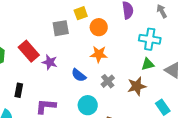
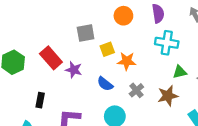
yellow square: (81, 13) -> (107, 49), moved
orange circle: (99, 27) -> (123, 16), moved
cyan cross: (150, 39) -> (167, 43), moved

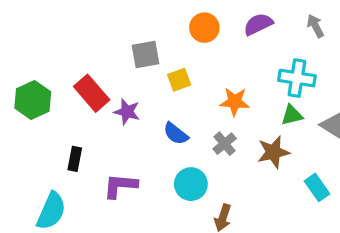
purple semicircle: (158, 14) -> (258, 24), turned -108
cyan cross: (167, 43) -> (297, 78), moved
orange star: (127, 61) -> (235, 102), moved

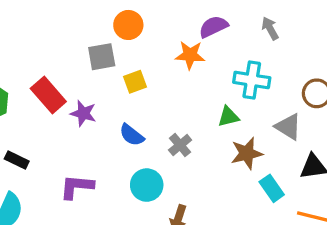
orange circle: (204, 28) -> (128, 25), moved
orange star: (235, 102) -> (190, 55), moved
green triangle: (292, 115) -> (228, 117), moved
brown star: (273, 152) -> (247, 153), moved
black rectangle: (75, 159) -> (17, 160), moved, turned -75

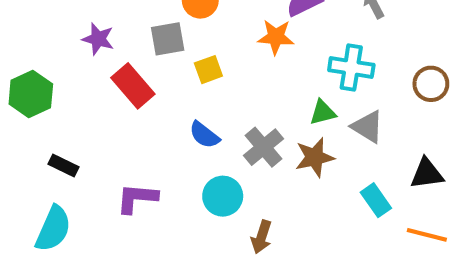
red rectangle: (48, 95) -> (133, 86), moved
purple star: (83, 113) -> (98, 39), moved
gray triangle: (288, 127) -> (368, 127), moved
gray cross: (180, 145) -> (264, 147), size x1.4
brown star: (247, 153) -> (315, 157), moved

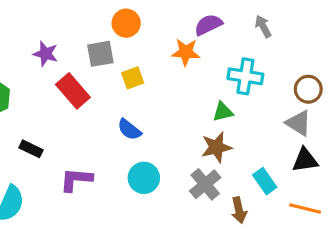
gray triangle: (368, 127) -> (299, 123), moved
gray cross: (264, 147) -> (205, 184), moved
black rectangle: (63, 165) -> (31, 149), moved
brown arrow: (261, 237) -> (239, 210), moved, turned -30

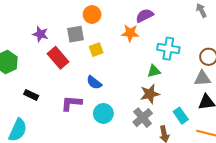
gray arrow: (263, 26) -> (201, 10), moved
gray triangle: (299, 123) -> (202, 78), turned -36
purple L-shape: (76, 179) -> (71, 103), moved

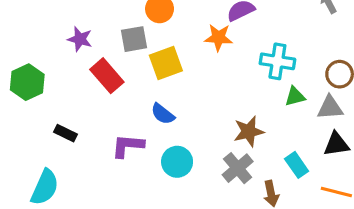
yellow square: (96, 50) -> (166, 63), size x1.5
green triangle: (154, 71) -> (295, 96), moved

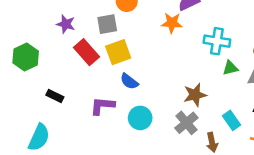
yellow square: (166, 63) -> (118, 52), moved

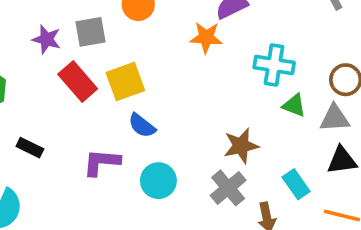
gray square: (107, 24) -> (91, 32), moved
green triangle: (230, 68) -> (294, 105), turned 35

